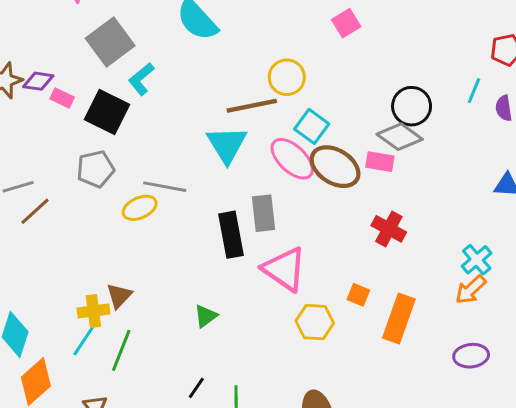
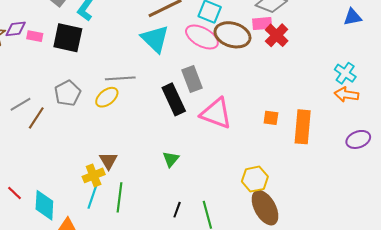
gray pentagon: (96, 169) -> (67, 93), moved
red cross: (389, 229) -> (277, 35), moved, turned 30
orange arrow: (471, 290) -> (346, 95), turned 65
yellow hexagon: (315, 322) -> (255, 179), moved

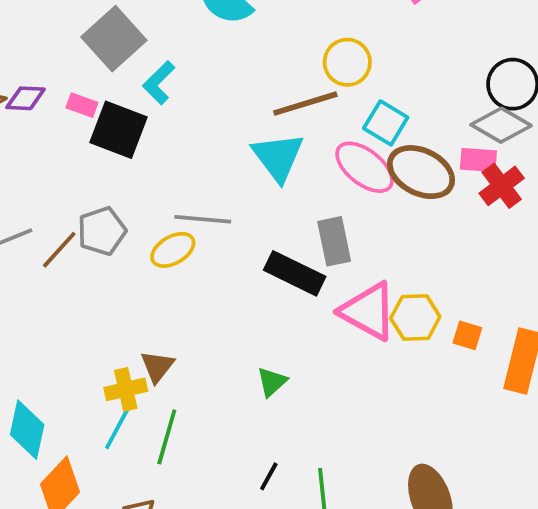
pink rectangle: (35, 36) -> (82, 105), moved
black rectangle: (174, 99) -> (295, 273), turned -48
brown line: (36, 118) -> (59, 250), moved
yellow hexagon: (255, 179) -> (415, 318), moved

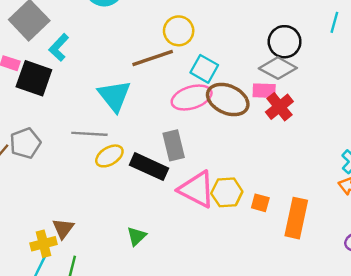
cyan triangle: (278, 157) -> (114, 96), moved
pink ellipse: (364, 167) -> (192, 98), turned -54
yellow ellipse: (173, 250) -> (109, 156), moved

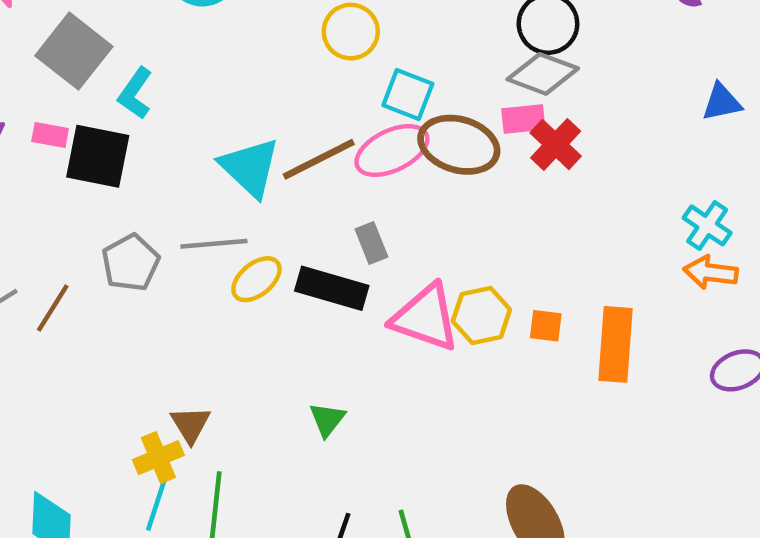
brown line: (153, 58) -> (319, 159), moved
gray pentagon: (25, 143) -> (131, 263), moved
gray rectangle: (174, 145) -> (371, 243), size x0.7

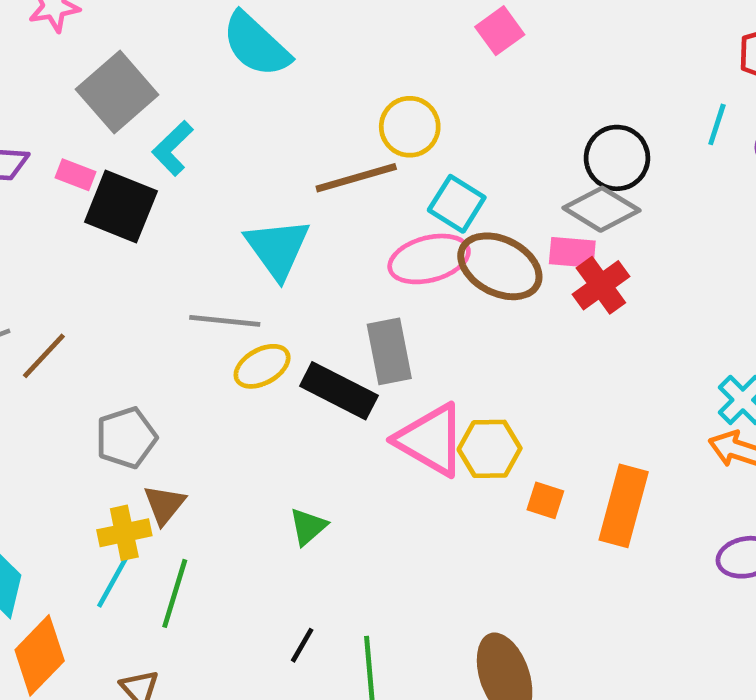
brown line: (319, 159) -> (356, 178), moved
gray rectangle: (371, 243) -> (389, 351), size x1.5
gray pentagon: (131, 263) -> (126, 438), moved
orange square: (546, 326) -> (545, 500), moved

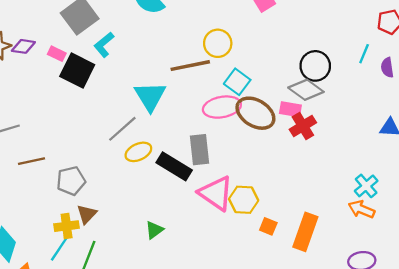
gray line: (225, 321) -> (122, 129), turned -52
brown line: (44, 356) -> (32, 161), moved, turned 30

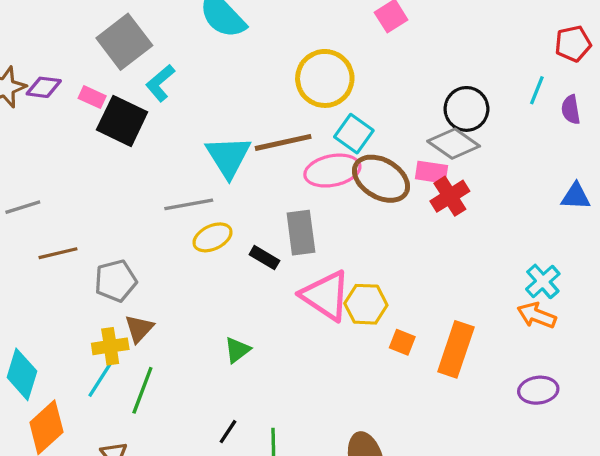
yellow circle: (218, 43) -> (325, 78), size x1.4
brown line: (190, 66) -> (283, 142), moved
gray line: (122, 129) -> (189, 204), turned 32
black rectangle: (174, 166) -> (264, 258), size x0.6

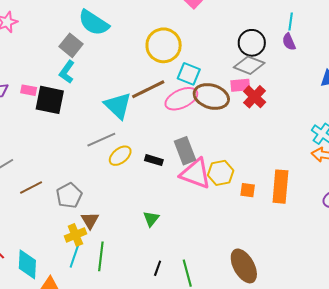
gray square: (124, 42) -> (71, 45), moved, size x0.7
purple semicircle: (571, 110) -> (289, 42), moved
gray rectangle: (301, 233) -> (185, 151), moved

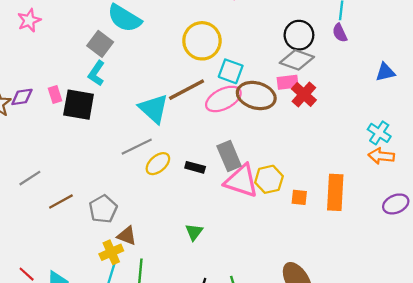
pink rectangle: (29, 90) -> (55, 95), turned 63
brown triangle: (90, 220) -> (127, 236), turned -36

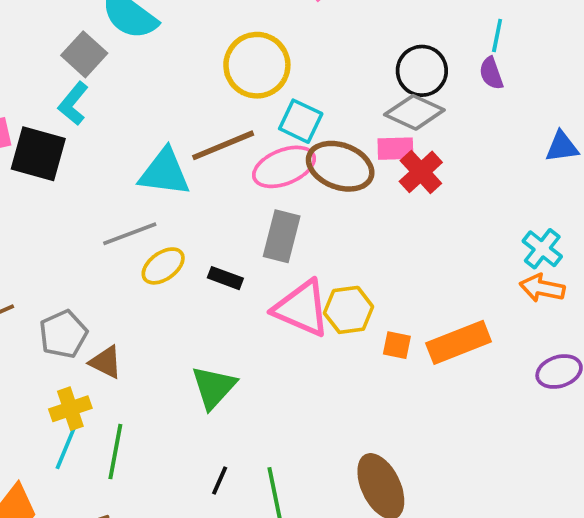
cyan triangle: (154, 109) -> (164, 172), turned -40
gray rectangle: (229, 156) -> (282, 236), moved, turned 32
orange rectangle: (335, 192) -> (459, 342), turned 60
green triangle: (194, 232) -> (214, 387), size x1.5
brown triangle: (127, 236) -> (106, 362), moved

